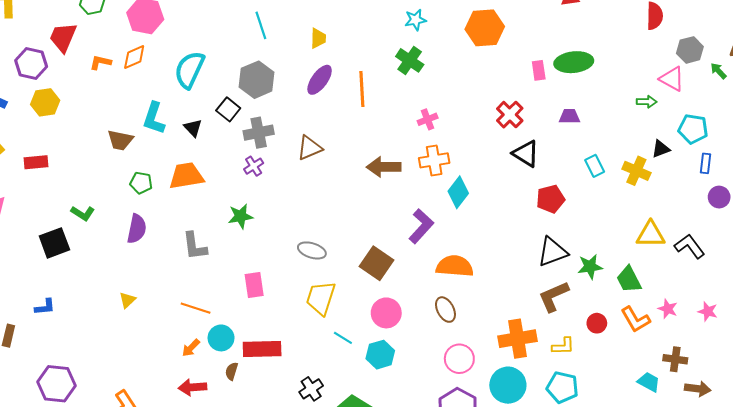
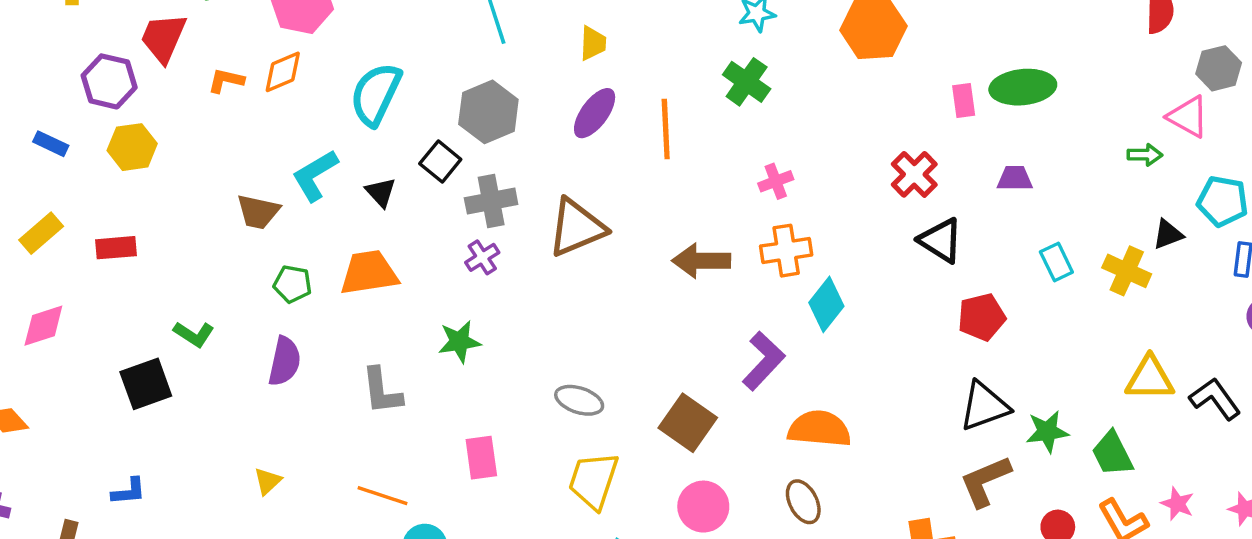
cyan L-shape: (154, 118) -> (315, 175), turned 40
brown triangle: (309, 148) -> (577, 228), size x1.4

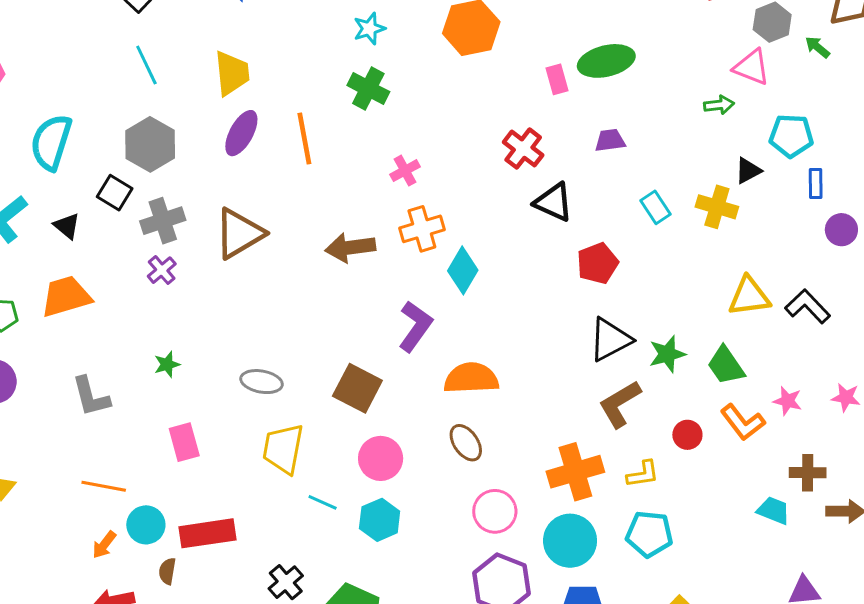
yellow trapezoid: (593, 43) -> (232, 73), size x1.5
green star: (459, 342) -> (167, 364), moved, size x0.7

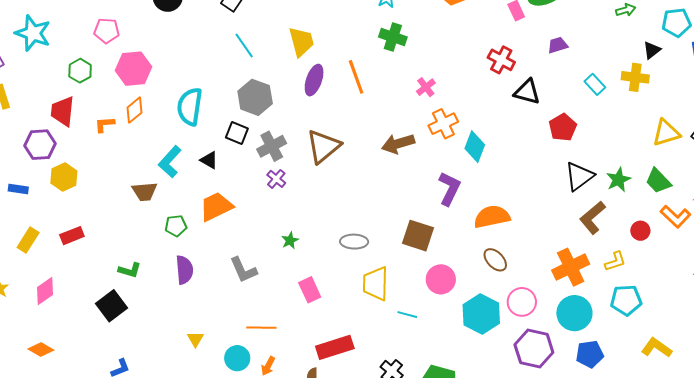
cyan hexagon: (380, 520) -> (481, 314), moved, size x1.4
cyan circle: (146, 525) -> (237, 358), moved

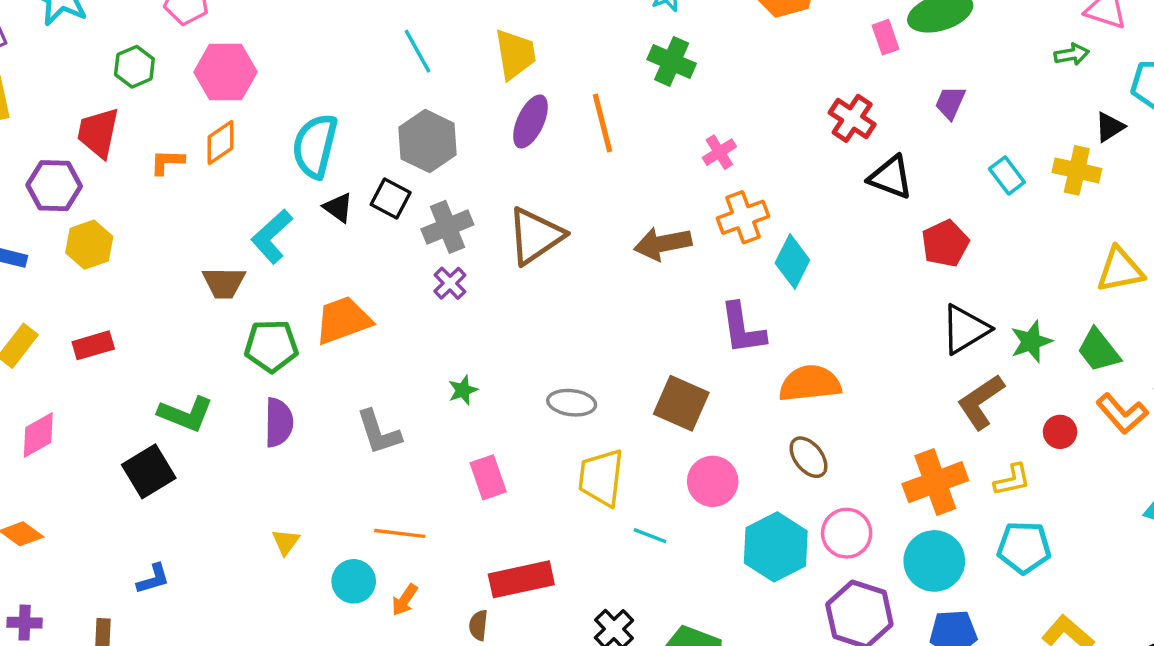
purple trapezoid: (558, 45) -> (950, 103), turned -55
black triangle: (209, 160) -> (338, 208), moved
purple L-shape: (449, 189) -> (743, 328), turned 140
green pentagon: (176, 226) -> (271, 346), size x1.4
green L-shape: (130, 270) -> (186, 414), size x1.4

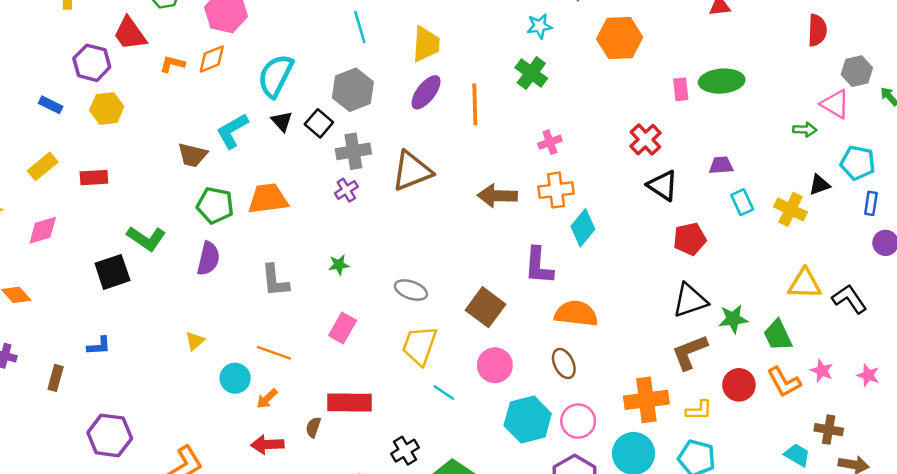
purple trapezoid: (950, 103) -> (721, 165), moved, turned 50
red trapezoid: (98, 133) -> (130, 34), turned -60
red circle: (1060, 432) -> (739, 385), size x1.4
pink rectangle: (488, 477) -> (343, 328), turned 36

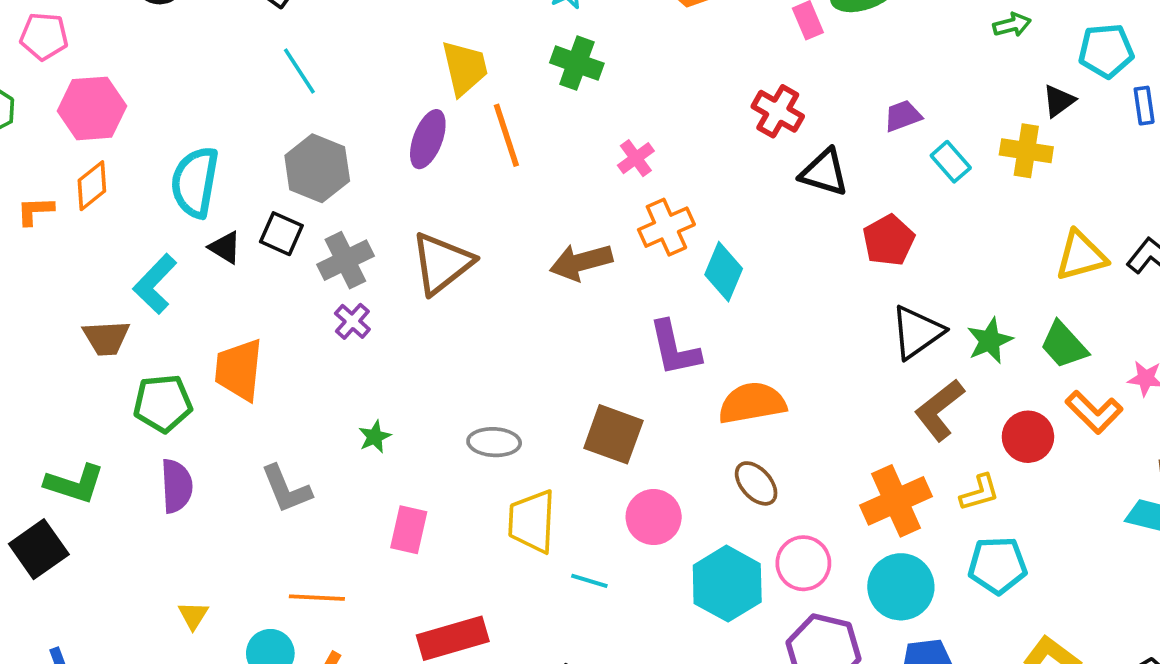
yellow trapezoid: (426, 44) -> (465, 68), moved
orange trapezoid: (268, 199) -> (239, 370), turned -60

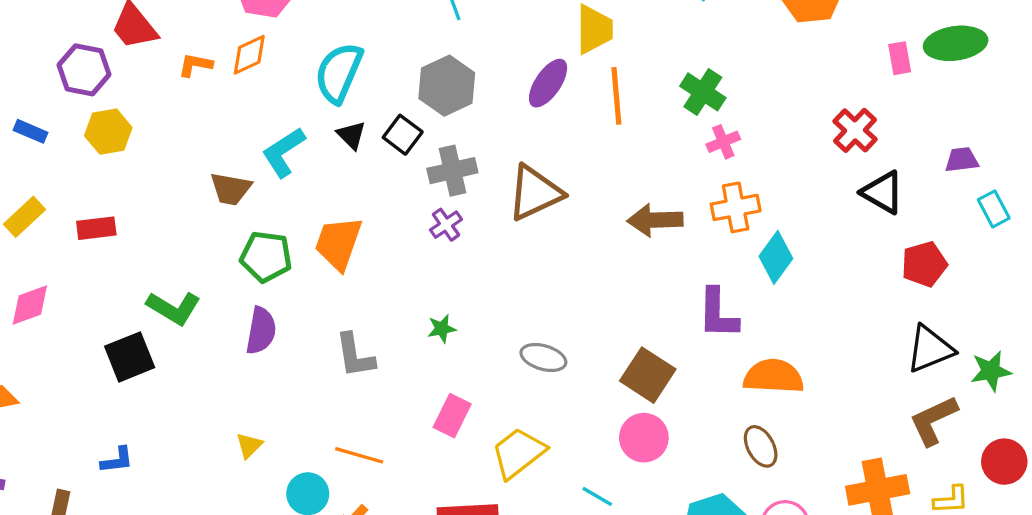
green cross: (577, 63) -> (703, 92), moved
pink circle: (654, 517) -> (644, 438), moved
yellow trapezoid: (532, 521) -> (518, 453), moved, turned 36

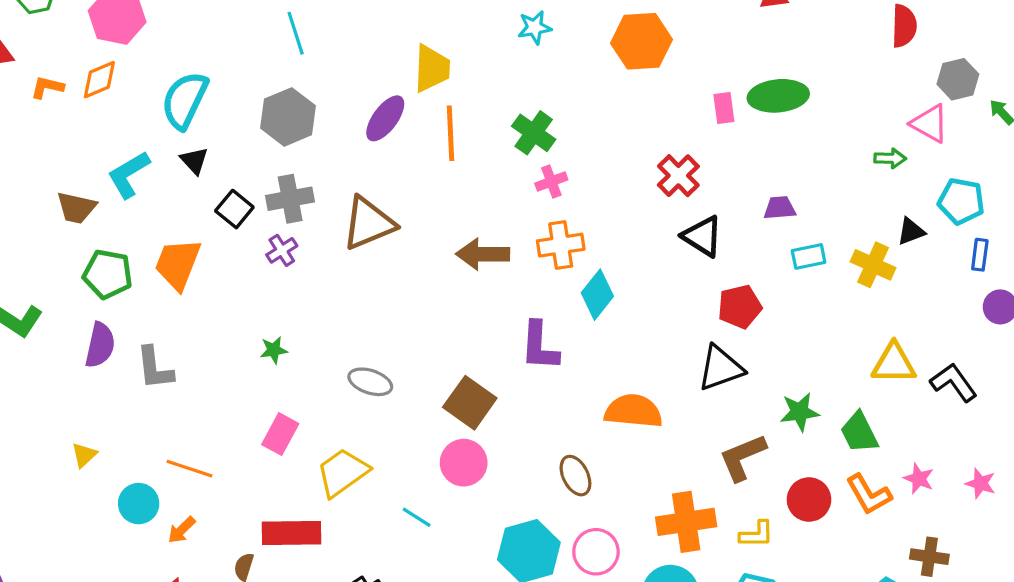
black square: (403, 135) -> (234, 209), moved
cyan rectangle: (994, 209) -> (809, 256), turned -76
black triangle: (930, 349) -> (721, 368), moved
gray L-shape: (355, 356) -> (155, 368), moved
orange semicircle: (773, 376) -> (633, 411), moved

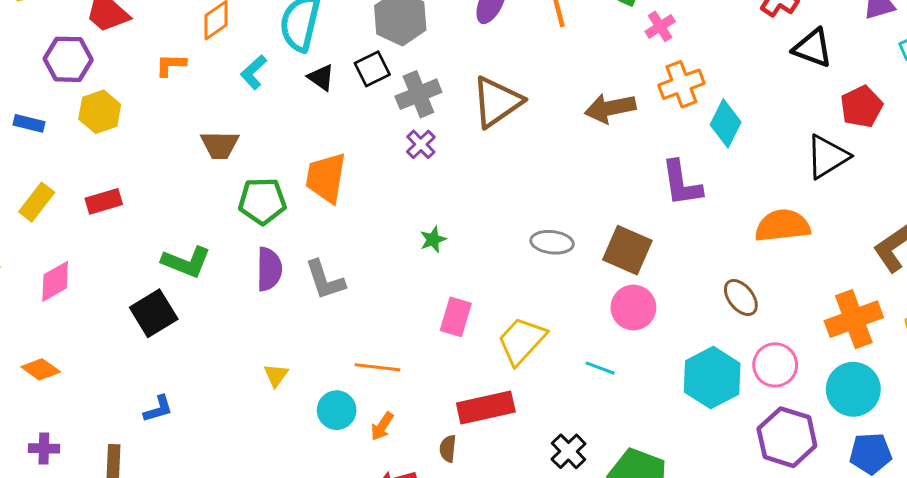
orange L-shape: (47, 87) -> (171, 65), moved
cyan L-shape: (129, 175) -> (254, 72), moved, size x0.7
black square: (234, 209) -> (372, 69), moved, turned 36
black triangle: (721, 368) -> (827, 157), moved
gray ellipse: (370, 382) -> (552, 242), moved

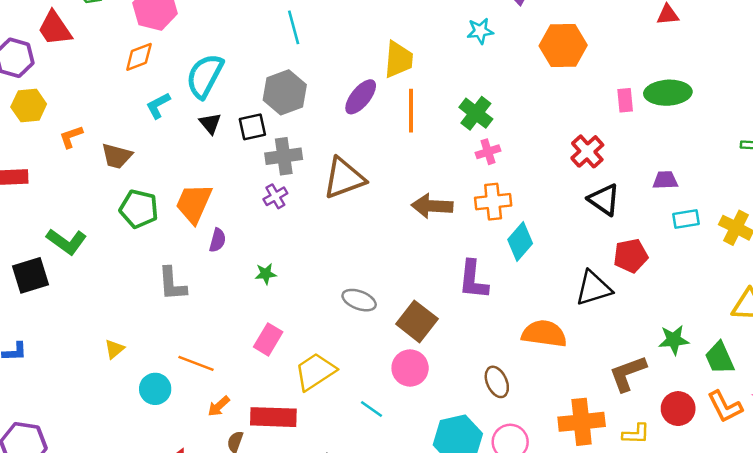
orange L-shape: (171, 65) -> (71, 137), moved, turned -35
purple semicircle: (269, 269) -> (218, 240), moved, size x0.7
orange arrow: (382, 426) -> (219, 406), moved

